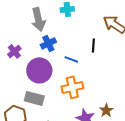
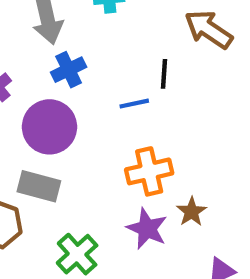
blue line: (71, 59) -> (134, 104), moved, turned -32
orange cross: (72, 87) -> (149, 171), moved

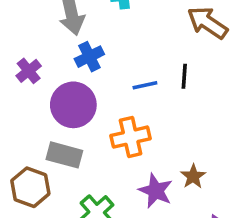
black line: (164, 74) -> (184, 76), moved
orange cross: (149, 171) -> (131, 137), moved

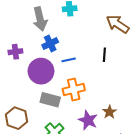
purple cross: (29, 71) -> (15, 52), turned 32
blue line: (145, 85) -> (69, 60), moved
gray rectangle: (64, 155) -> (50, 100), moved

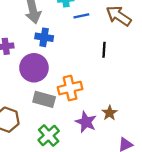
blue cross: (50, 44) -> (44, 37), turned 35
blue line: (69, 60) -> (81, 16), moved

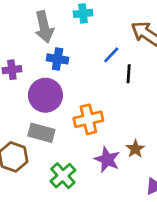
blue line: (81, 16) -> (111, 55), moved, turned -35
gray rectangle: (44, 99) -> (41, 133), moved

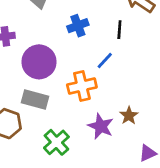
blue line: (111, 55) -> (105, 61), moved
blue cross: (58, 59) -> (78, 26), moved, turned -30
black line: (129, 74) -> (119, 30), moved

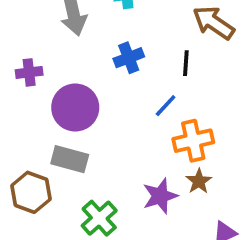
orange cross: (82, 86) -> (193, 141), moved
purple star: (101, 126) -> (160, 196), turned 30

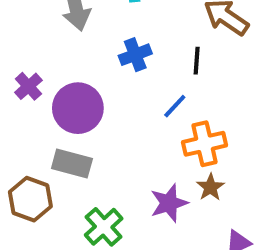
purple cross: (29, 72) -> (28, 86), moved, turned -35

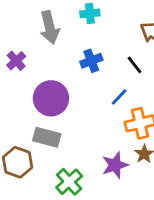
black line: (197, 61) -> (134, 65), turned -42
purple cross: (28, 86) -> (16, 61), moved

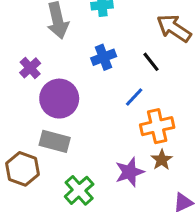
purple cross: (16, 61) -> (30, 68), moved

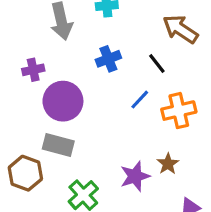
purple cross: (30, 68) -> (33, 70), turned 30
orange cross: (157, 126) -> (179, 111), moved

